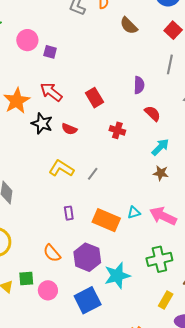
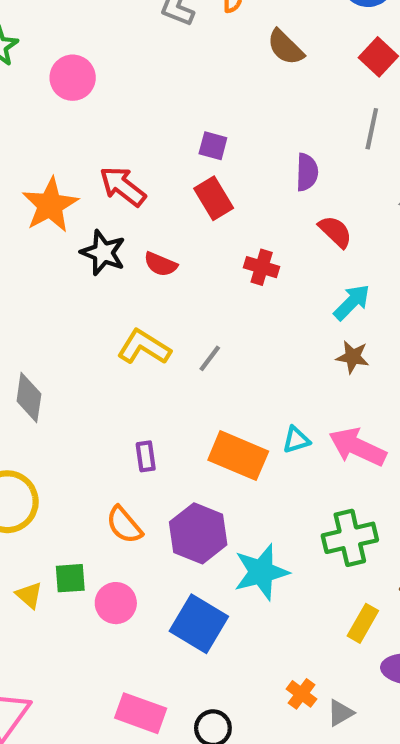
purple square: (50, 52) -> (213, 146), moved
purple rectangle: (69, 213) -> (146, 456), moved
blue square: (88, 300) -> (199, 624), turned -32

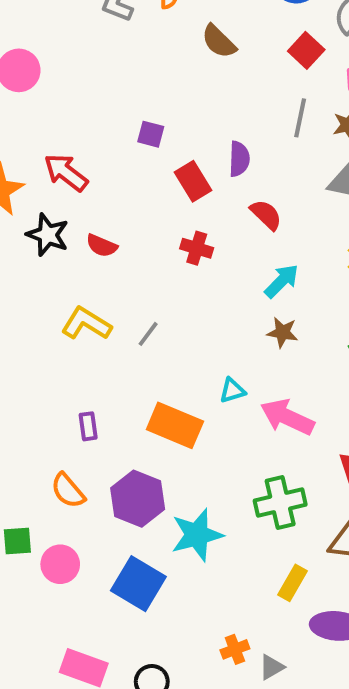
red rectangle: (214, 198) -> (193, 181), moved
cyan triangle: (296, 440) -> (232, 391), moved
orange cross: (302, 694) -> (235, 649), turned 32

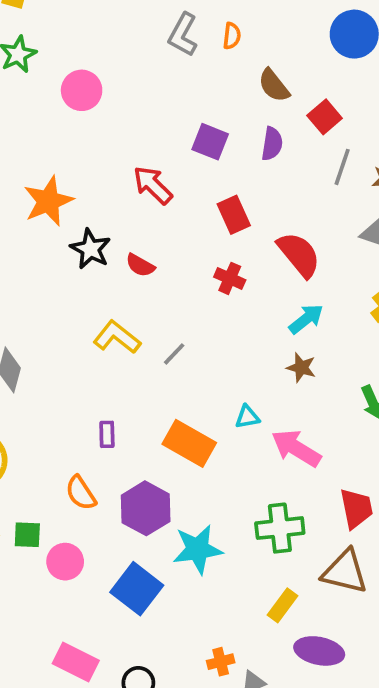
red square: (306, 50) -> (325, 117), moved
purple square: (151, 134) -> (210, 142), moved, size x1.4
purple semicircle: (239, 159) -> (272, 144), moved
red arrow: (66, 173) -> (153, 185), moved
red semicircle: (266, 215) -> (299, 255), size x1.5

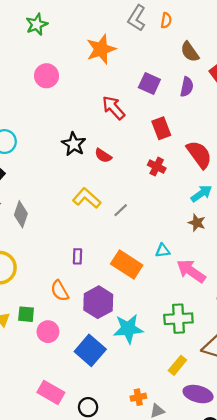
pink circle: (82, 90) -> (47, 76), moved
orange star: (48, 201) -> (101, 49), moved

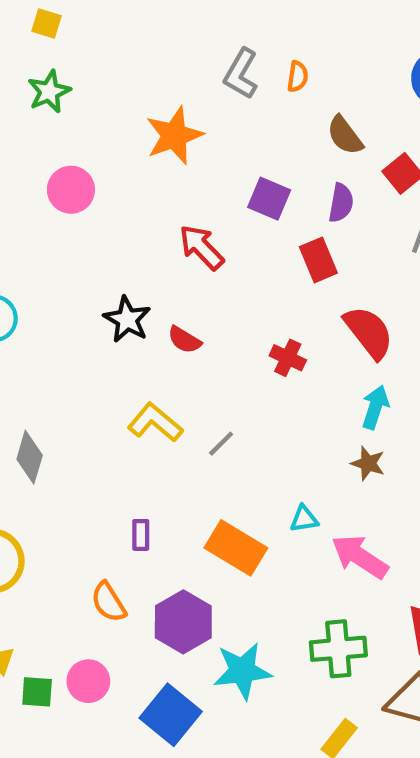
red rectangle: (161, 128) -> (318, 260), moved
cyan arrow: (201, 194) -> (375, 407), turned -35
green square: (26, 314) -> (37, 692), moved

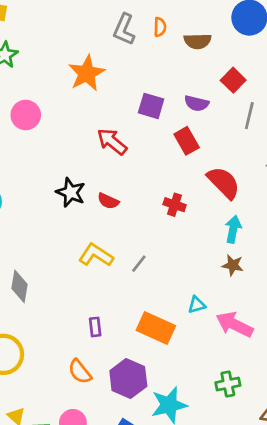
brown semicircle: (345, 135) -> (198, 41), moved, turned -48
purple semicircle: (341, 203) -> (197, 103), turned 100
green cross: (338, 649) -> (228, 384), size x0.7

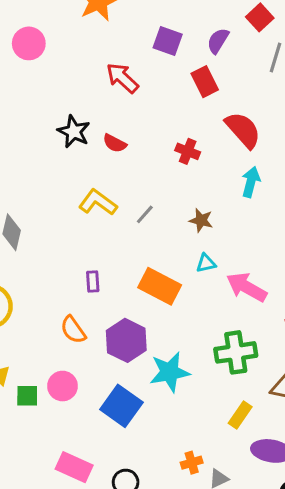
purple semicircle: (197, 103) -> (218, 41), turned 105
brown star: (233, 265) -> (201, 220), moved
green cross: (228, 384) -> (236, 352), size x1.5

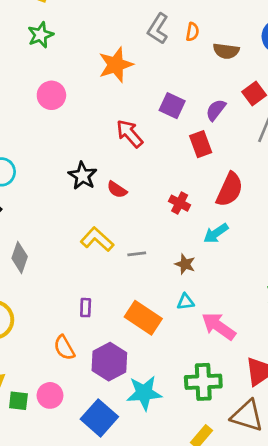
red semicircle: (243, 130) -> (230, 189), turned 60
cyan arrow: (251, 182) -> (216, 233), moved, turned -145
gray line: (145, 214) -> (137, 254), turned 36

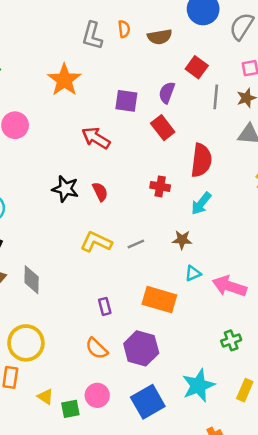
red semicircle: (117, 190) -> (100, 192), turned -132
green cross: (203, 382) -> (231, 340), size x0.6
cyan star: (144, 393) -> (198, 385), moved
blue square: (99, 418) -> (148, 402), turned 36

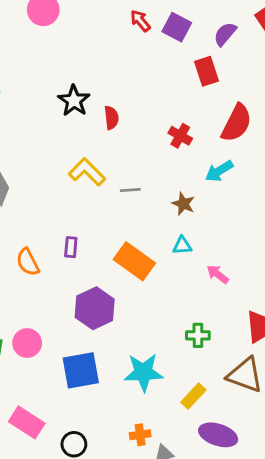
red arrow: (96, 138) -> (140, 21), moved, size x0.7
pink arrow: (229, 286) -> (218, 274), size x0.6
orange semicircle: (97, 348) -> (28, 262), moved

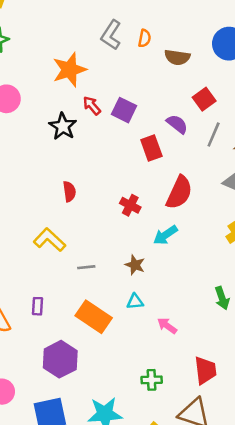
purple semicircle: (225, 34) -> (177, 124), moved, turned 90
black star: (74, 101) -> (63, 126), moved
gray line: (130, 190) -> (86, 267), moved

